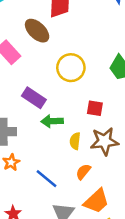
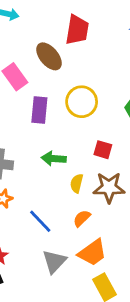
purple rectangle: (34, 98) -> (39, 110), moved, turned 55

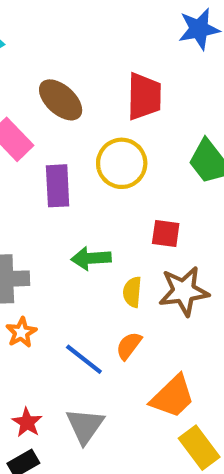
red trapezoid: (77, 30) -> (144, 96), moved
orange semicircle: (82, 218) -> (129, 346), moved
gray triangle: (54, 261) -> (85, 426), moved

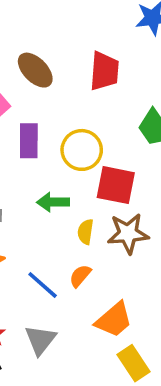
yellow circle: (122, 163) -> (82, 150), moved
red square: (166, 233) -> (116, 185), size x1.6

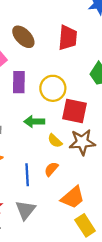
yellow semicircle: (85, 232) -> (55, 141), turned -56
blue line: (43, 285) -> (27, 175), turned 45

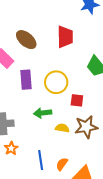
red square: (75, 111) -> (77, 100), size x0.6
yellow semicircle: (55, 141) -> (62, 128), turned 152
orange semicircle: (51, 169) -> (62, 164), moved

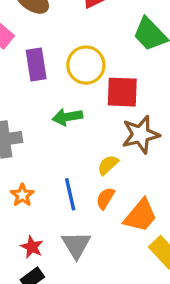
red square: (77, 100) -> (122, 92), size x1.5
yellow semicircle: (62, 128) -> (108, 165), moved, turned -48
orange star: (11, 148) -> (22, 195), moved

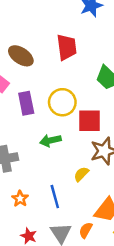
orange semicircle: (105, 198) -> (86, 230), moved

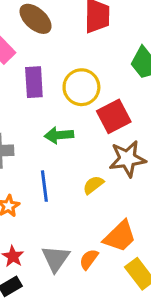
red square: (90, 121) -> (114, 116), turned -35
blue line: (55, 197) -> (44, 186), moved

